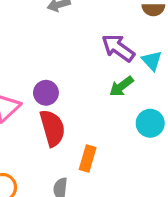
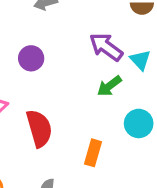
purple circle: (46, 93) -> (31, 58), moved
orange rectangle: (88, 159) -> (93, 153), moved

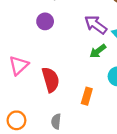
purple circle: (31, 58) -> (45, 21), moved

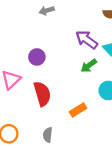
purple circle: (45, 21) -> (37, 57), moved
orange rectangle: (87, 96) -> (78, 110), turned 42

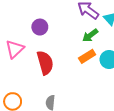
orange rectangle: (78, 110) -> (87, 56), moved

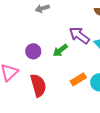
green arrow: (90, 35) -> (60, 50), moved

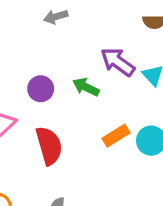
green arrow: (60, 50) -> (86, 87), turned 63

